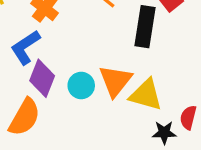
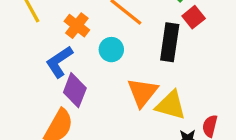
cyan circle: (81, 85) -> (111, 50), moved

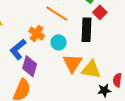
orange cross: (77, 26) -> (37, 33), moved
cyan circle: (111, 50) -> (59, 42), moved

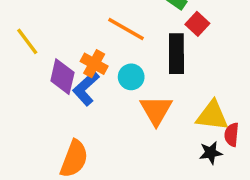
blue L-shape: (18, 49) -> (86, 88), moved
purple diamond: (30, 66) -> (62, 77), moved
yellow triangle: (91, 69) -> (212, 116), moved

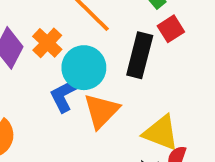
cyan circle: (131, 77) -> (84, 68), size x1.5
blue L-shape: (86, 88) -> (66, 94), moved

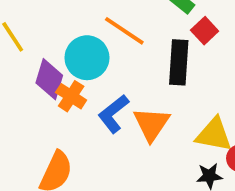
orange cross: (47, 43) -> (71, 96), moved
cyan circle: (84, 68) -> (87, 58), moved

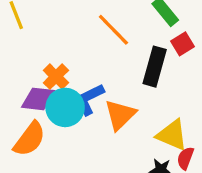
cyan circle: (87, 58) -> (65, 107), moved
purple diamond: (49, 79) -> (38, 99), moved, turned 68

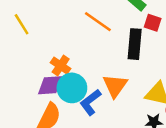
red square: (183, 44) -> (153, 23), turned -30
blue L-shape: (89, 99) -> (90, 102), moved

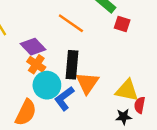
black rectangle: (135, 44) -> (72, 65), moved
purple diamond: (50, 85) -> (33, 47), moved, turned 50

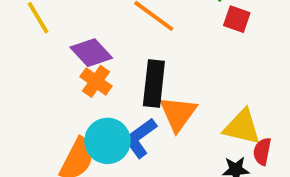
cyan circle: (47, 85) -> (108, 141), moved

